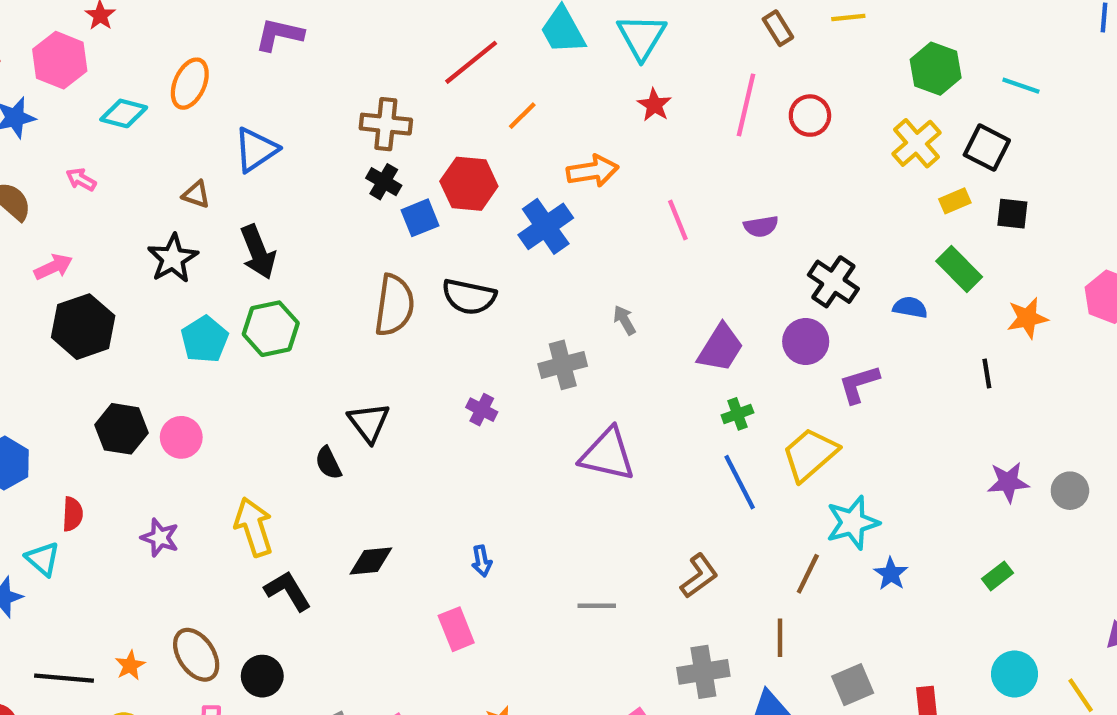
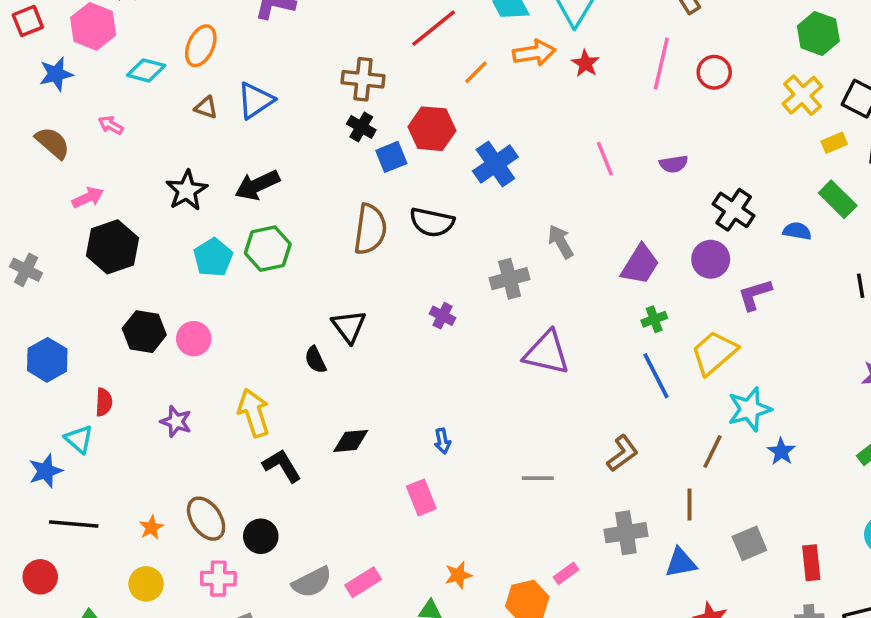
orange arrow: (593, 171) -> (534, 53), moved
brown triangle: (196, 194) -> (206, 108), moved
black arrow: (258, 252) -> (257, 185), turned 87
gray arrow: (625, 320) -> (561, 242), size x1.4
black line: (64, 678) -> (74, 524), moved

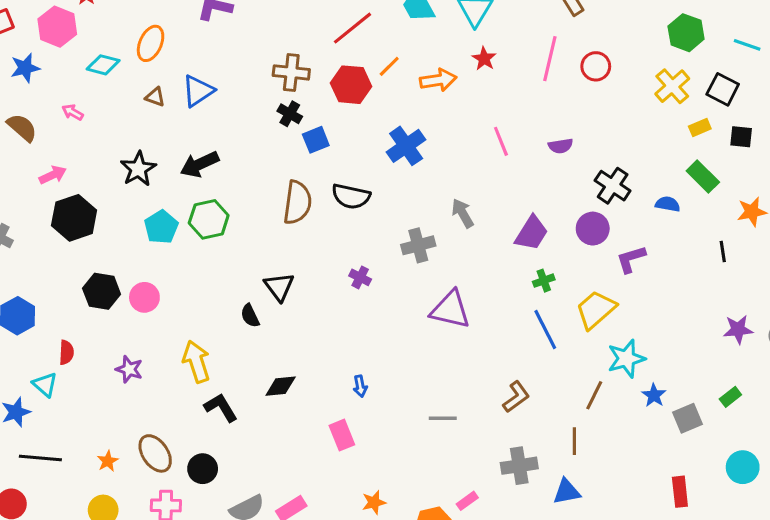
orange arrow: (534, 53) -> (438, 80), moved
red hexagon: (432, 129) -> (351, 85), moved
gray square: (749, 543) -> (688, 418), moved

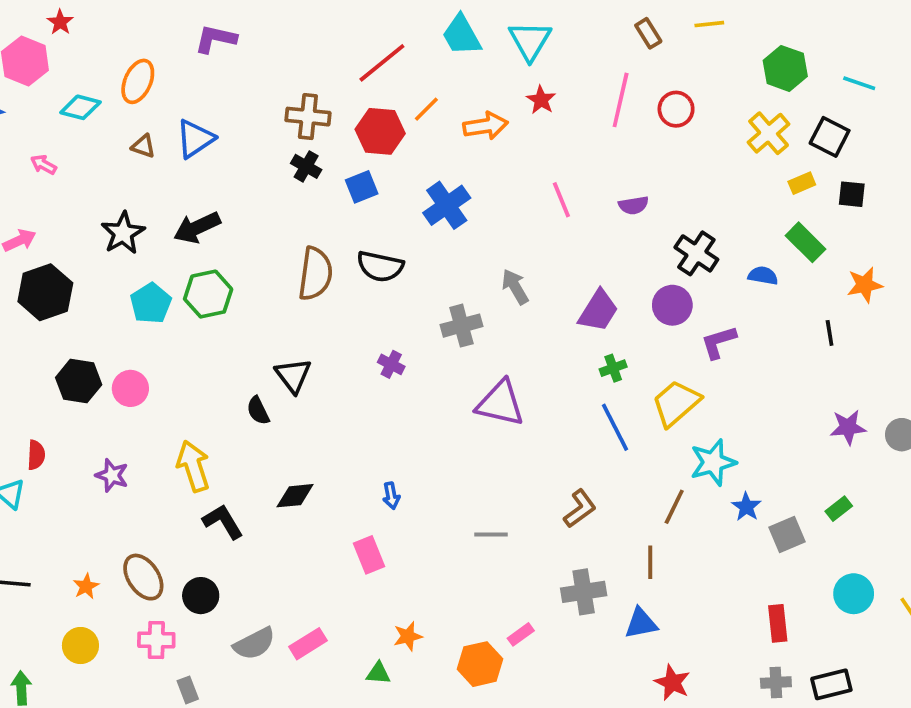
blue square: (316, 140) -> (362, 187), moved

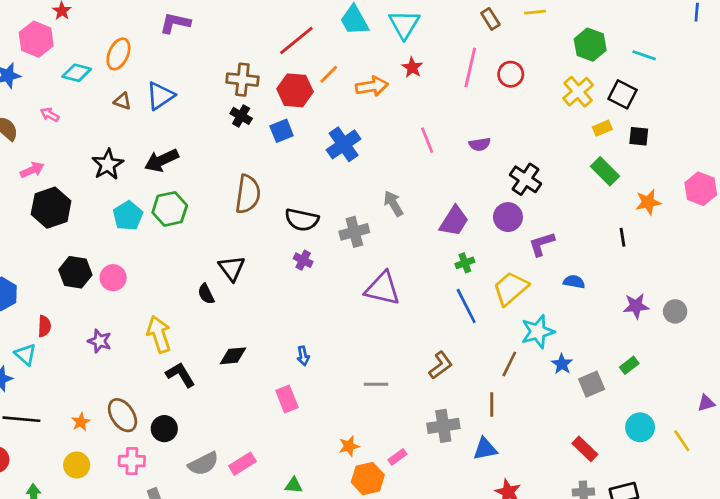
black semicircle: (380, 266) -> (302, 220), moved
blue semicircle: (763, 276) -> (574, 282), moved
red rectangle: (778, 623) -> (585, 449), turned -40
orange star: (408, 636) -> (349, 446), moved

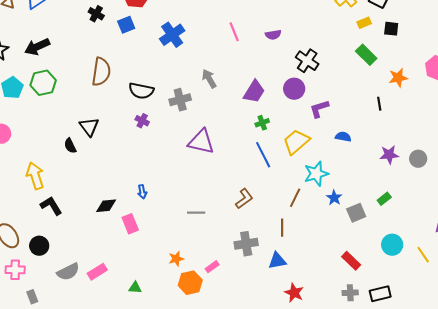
black diamond: (233, 356) -> (106, 206), moved

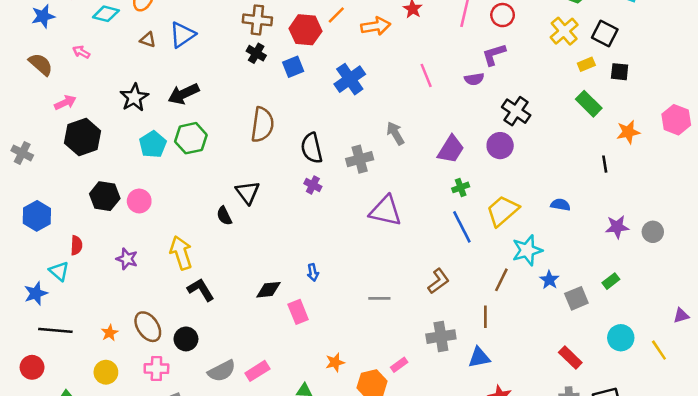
black semicircle: (141, 91) -> (312, 148), turned 65
purple L-shape: (319, 109) -> (494, 54), moved
orange star: (176, 259) -> (335, 362), moved

